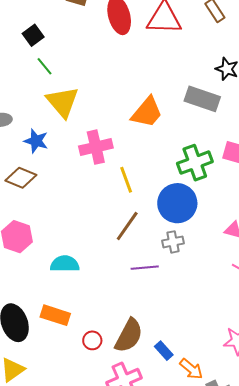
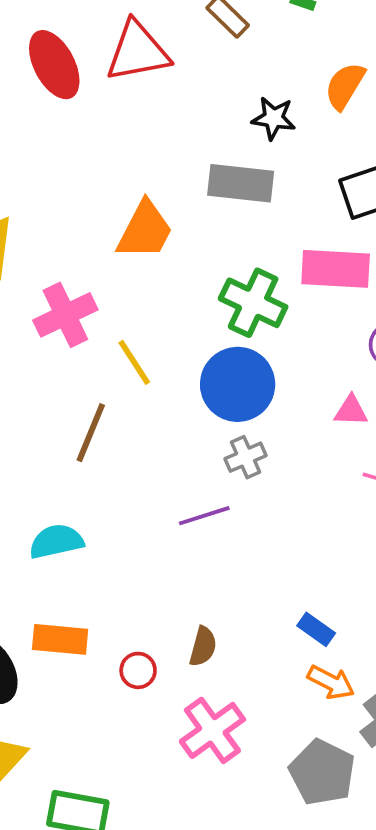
green cross: (195, 163) -> (253, 303), turned -32
brown line: (127, 226) -> (91, 433), moved
brown semicircle: (129, 336) -> (203, 647), size x0.6
blue rectangle: (164, 351) -> (316, 629), moved

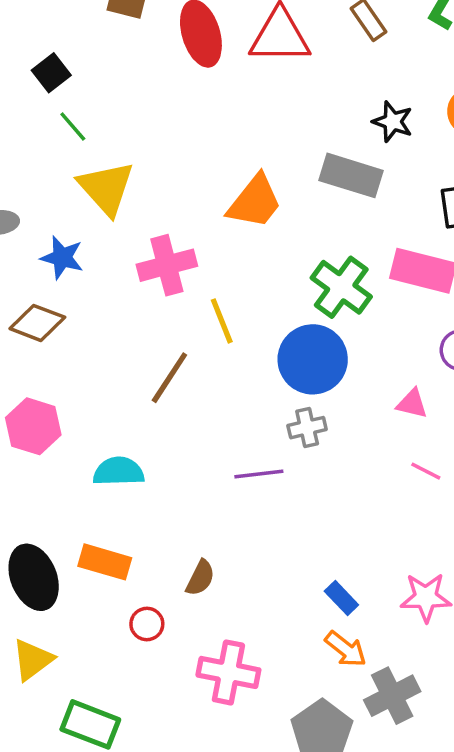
brown semicircle: (203, 647) -> (200, 578), moved
red circle: (138, 670) -> (147, 624), moved
pink cross: (212, 730) -> (228, 672), turned 36

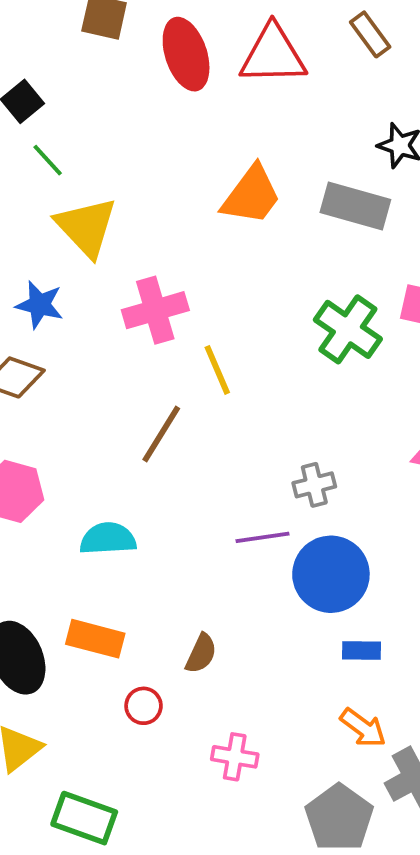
orange trapezoid: (255, 202) -> (251, 195), moved
blue circle: (313, 359) -> (331, 574), moved
blue rectangle: (341, 598) -> (362, 650), moved, turned -44
pink cross: (228, 672) -> (235, 757), size x0.7

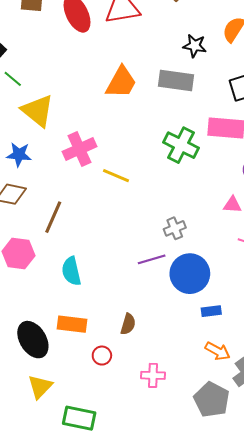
yellow line: (217, 370) -> (116, 176), turned -36
brown line: (161, 434) -> (53, 217), moved
cyan semicircle: (108, 539) -> (71, 271), turned -92

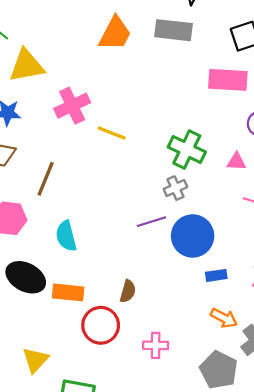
yellow triangle: (38, 111) -> (27, 66), turned -48
green cross: (181, 145) -> (187, 150), moved
black ellipse: (33, 340) -> (26, 277), moved, turned -30
red circle: (102, 356) -> (101, 325), size x1.8

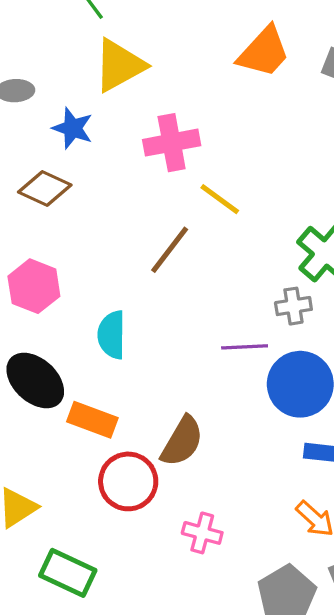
yellow triangle: (27, 66) -> (119, 65), turned -33
brown line: (46, 179) -> (170, 250), moved
brown semicircle: (128, 291) -> (182, 441), size x1.5

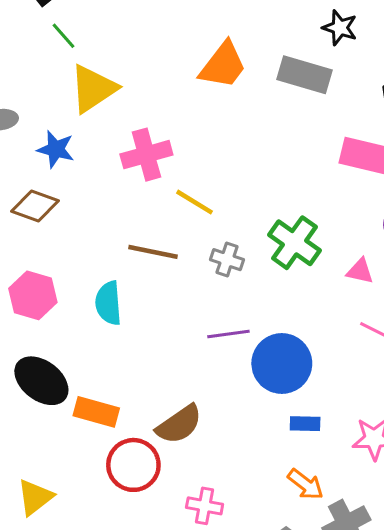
brown line: (170, 250) -> (153, 252), turned 69
gray cross: (293, 306) -> (227, 260), moved, turned 32
cyan semicircle: (112, 335) -> (108, 303), moved
brown semicircle: (182, 441) -> (179, 424), turned 30

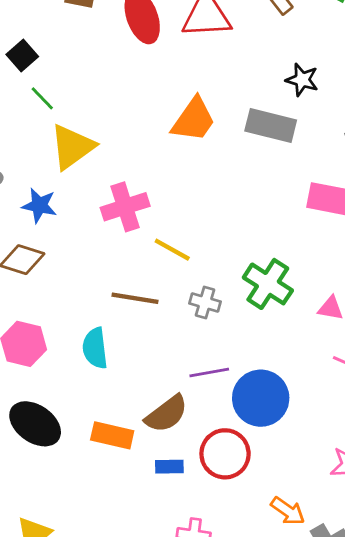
orange rectangle: (96, 412) -> (112, 435), moved
brown semicircle: (179, 424) -> (166, 414), moved
blue rectangle: (305, 424) -> (169, 467), moved
red circle: (133, 465) -> (225, 454), moved

